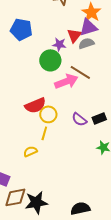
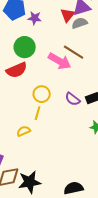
purple star: (59, 44) -> (35, 18), moved
green circle: (50, 60) -> (25, 47), moved
pink arrow: (66, 81) -> (60, 61), turned 50
red semicircle: (35, 105) -> (17, 70), moved

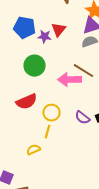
red triangle: (68, 15) -> (58, 30), moved
pink arrow: (60, 61) -> (70, 80), turned 150
red semicircle: (17, 70) -> (26, 102), moved

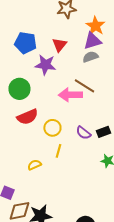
purple star: (44, 37) -> (45, 65), moved, size x1.5
green circle: (34, 66) -> (19, 89), moved
yellow line: (48, 132) -> (58, 151), moved

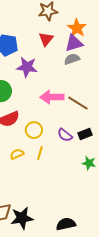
red triangle: (59, 45) -> (46, 39), moved
brown line: (84, 86) -> (78, 103), moved
yellow semicircle: (34, 165) -> (17, 154), moved

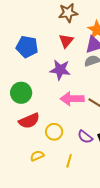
purple star: (27, 67) -> (60, 70), moved
yellow line: (40, 153) -> (69, 161), moved

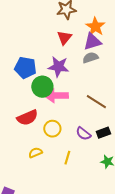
blue pentagon: (27, 47) -> (25, 68), moved
green circle: (21, 93) -> (42, 87), moved
pink arrow: (72, 99) -> (56, 96), moved

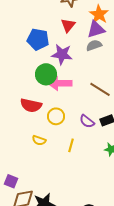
blue pentagon: (25, 68) -> (38, 39), moved
red semicircle: (27, 118) -> (31, 105), turned 35
yellow semicircle: (35, 153) -> (39, 140), turned -136

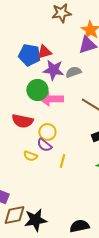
red triangle: (68, 25) -> (44, 52), moved, turned 35
gray semicircle: (94, 45) -> (73, 72), moved
purple semicircle: (87, 121) -> (44, 145), moved

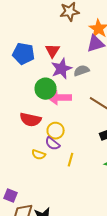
red triangle: (44, 52) -> (53, 51), turned -42
blue pentagon: (29, 55) -> (24, 54), moved
purple star: (53, 70) -> (62, 69), turned -30

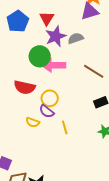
blue pentagon: (24, 54) -> (18, 21), turned 30
yellow line: (71, 160) -> (65, 127), turned -32

